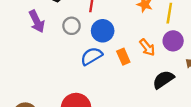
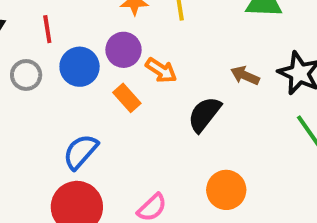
purple circle: (173, 41) -> (123, 50), moved
blue semicircle: (91, 56) -> (80, 152), moved

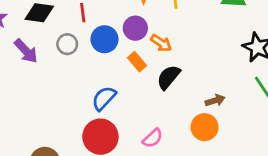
brown arrow: (245, 76) -> (215, 100), moved, turned 138
black semicircle: (204, 114) -> (168, 77), moved

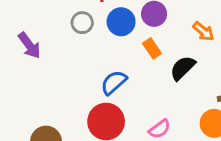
orange arrow: (161, 43) -> (203, 31), moved
purple arrow: (26, 51) -> (29, 45), moved

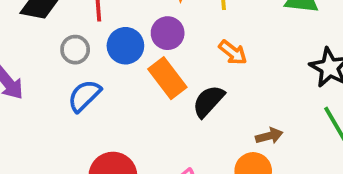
orange rectangle: (152, 48) -> (167, 78), size x1.5
blue semicircle: (114, 82) -> (84, 96), moved

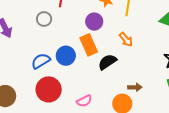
blue circle: (125, 46) -> (66, 56), moved
blue semicircle: (84, 96) -> (41, 61), moved

